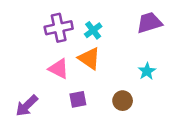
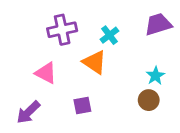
cyan cross: (93, 30) -> (109, 35), moved
pink triangle: (59, 69) -> (46, 73), moved
brown circle: (123, 101) -> (149, 100), moved

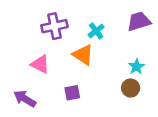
purple arrow: (28, 112) -> (25, 99), turned 75

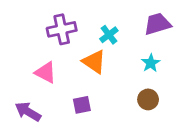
cyan star: (137, 67) -> (151, 63), moved

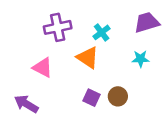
cyan star: (151, 63) -> (140, 59), turned 30
brown circle: (148, 99) -> (118, 96), moved
purple square: (82, 105) -> (92, 98), moved, turned 36

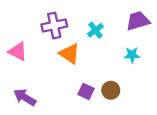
orange triangle: (88, 57) -> (70, 54), moved
pink triangle: (43, 68) -> (18, 51), moved

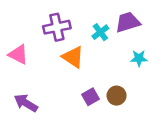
purple trapezoid: (138, 21) -> (128, 22), moved
purple square: (86, 91) -> (90, 97), turned 35

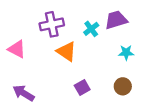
brown circle: (117, 96) -> (123, 86), moved

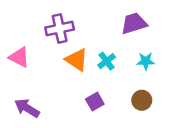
cyan cross: (91, 29) -> (107, 61), moved

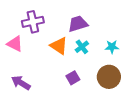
purple trapezoid: (134, 23) -> (78, 24), moved
purple cross: (60, 29) -> (33, 22), moved
brown circle: (142, 100) -> (109, 77), size x1.5

